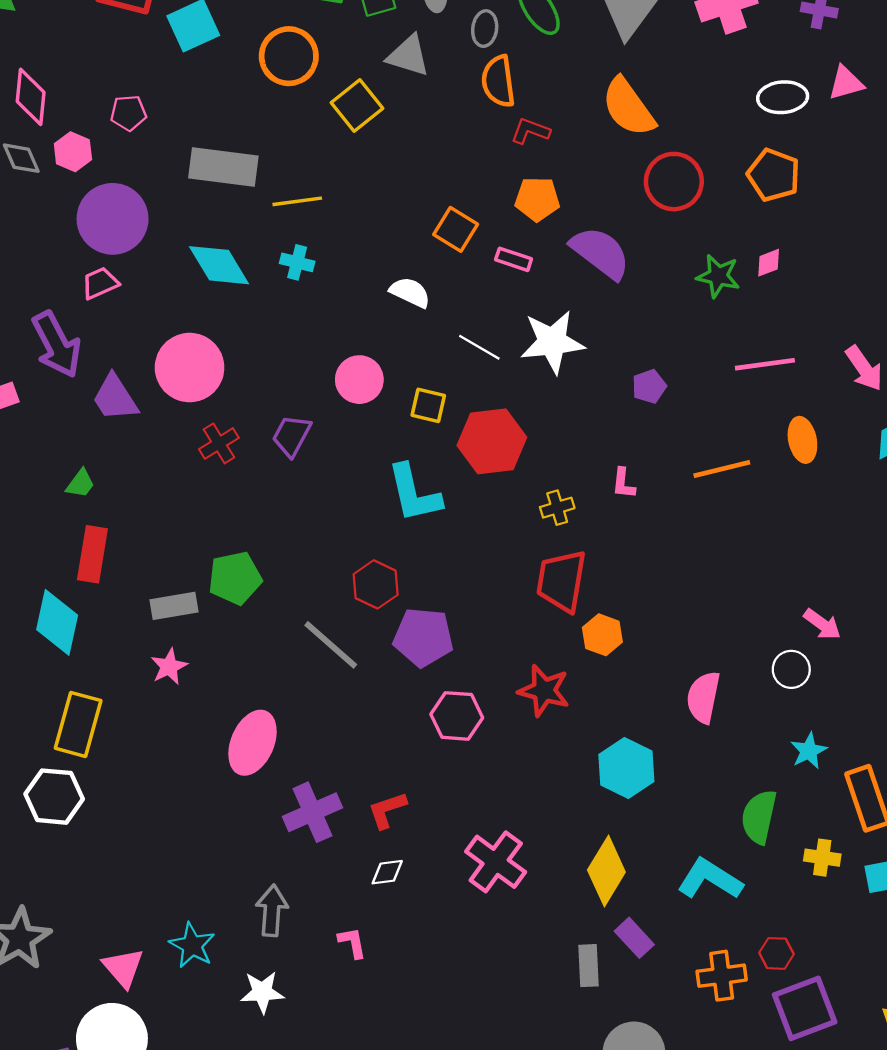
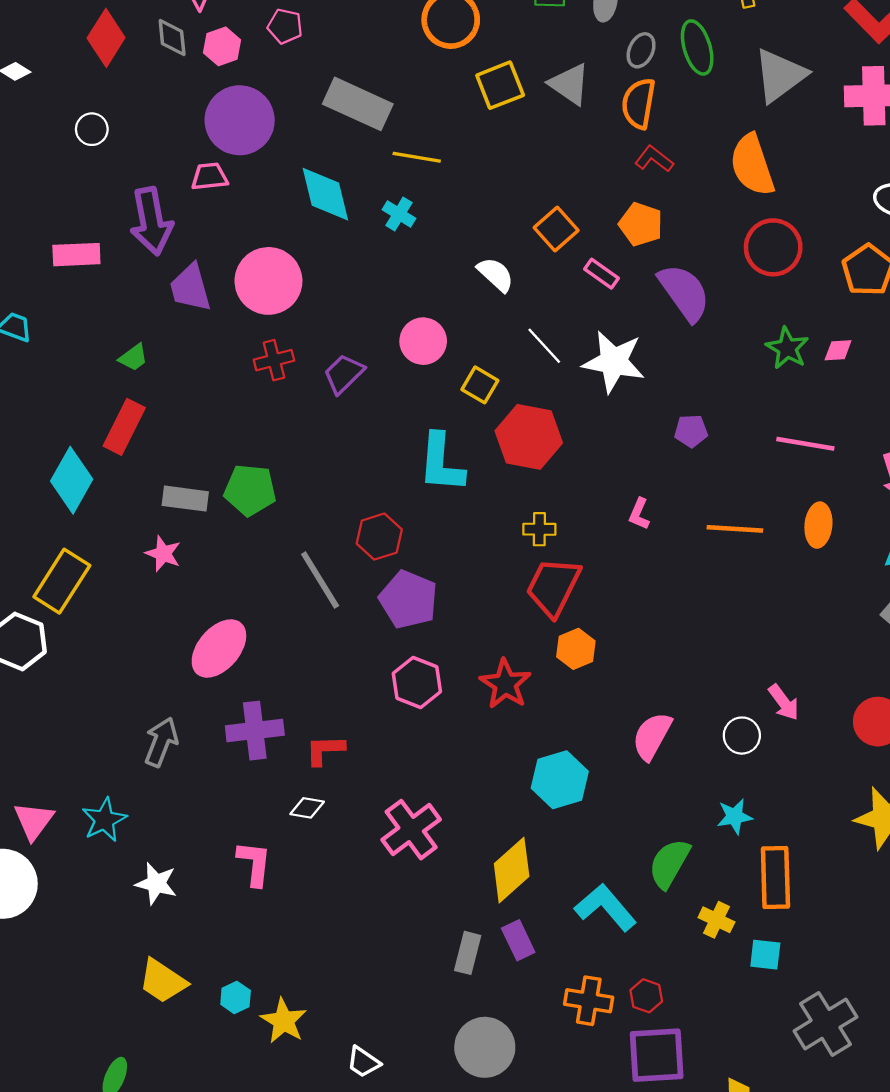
gray triangle: (408, 56) -> (570, 84), moved
yellow cross: (557, 508) -> (539, 529), moved
pink star: (169, 667) -> (163, 554), turned 30
gray arrow: (272, 911) -> (161, 742), moved
pink L-shape: (352, 943) -> (254, 863), size x1.4

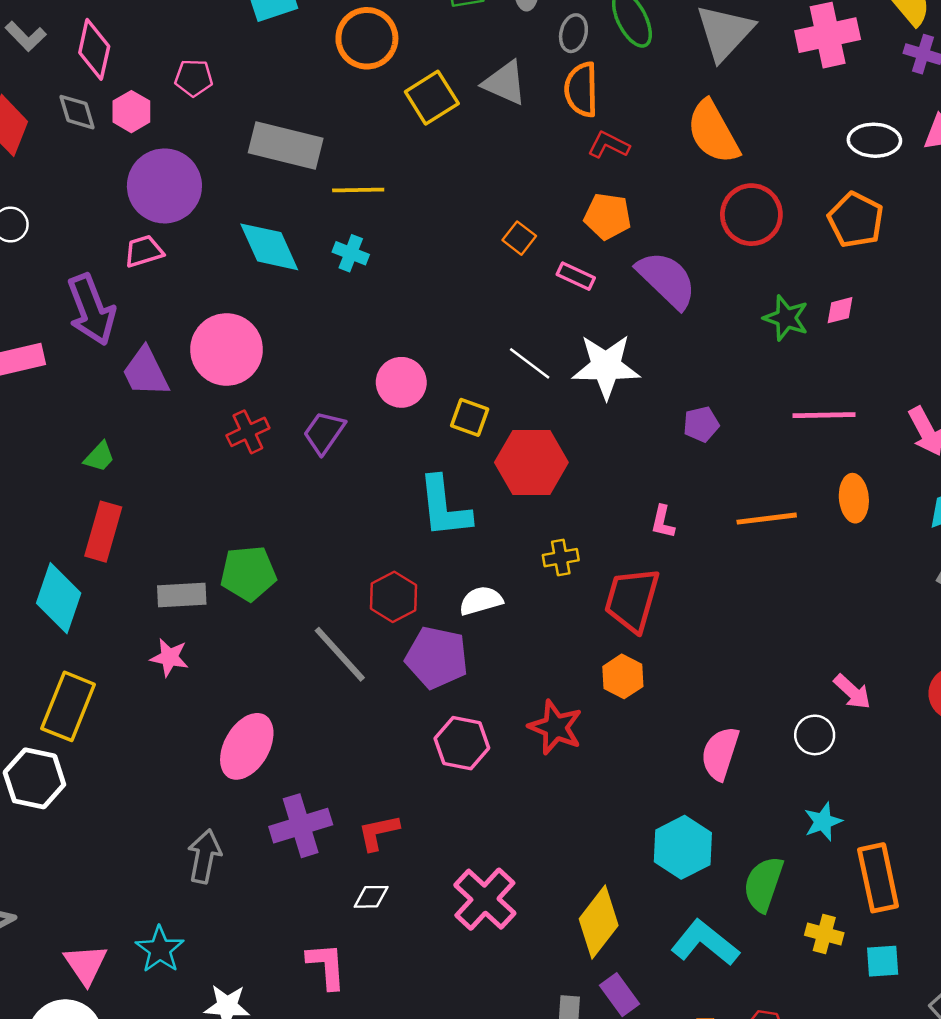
orange square: (556, 229) -> (519, 238), size x0.7
white semicircle: (496, 274) -> (481, 601), moved, turned -48
red trapezoid: (553, 587) -> (632, 600), moved
cyan hexagon: (560, 780) -> (683, 847), moved

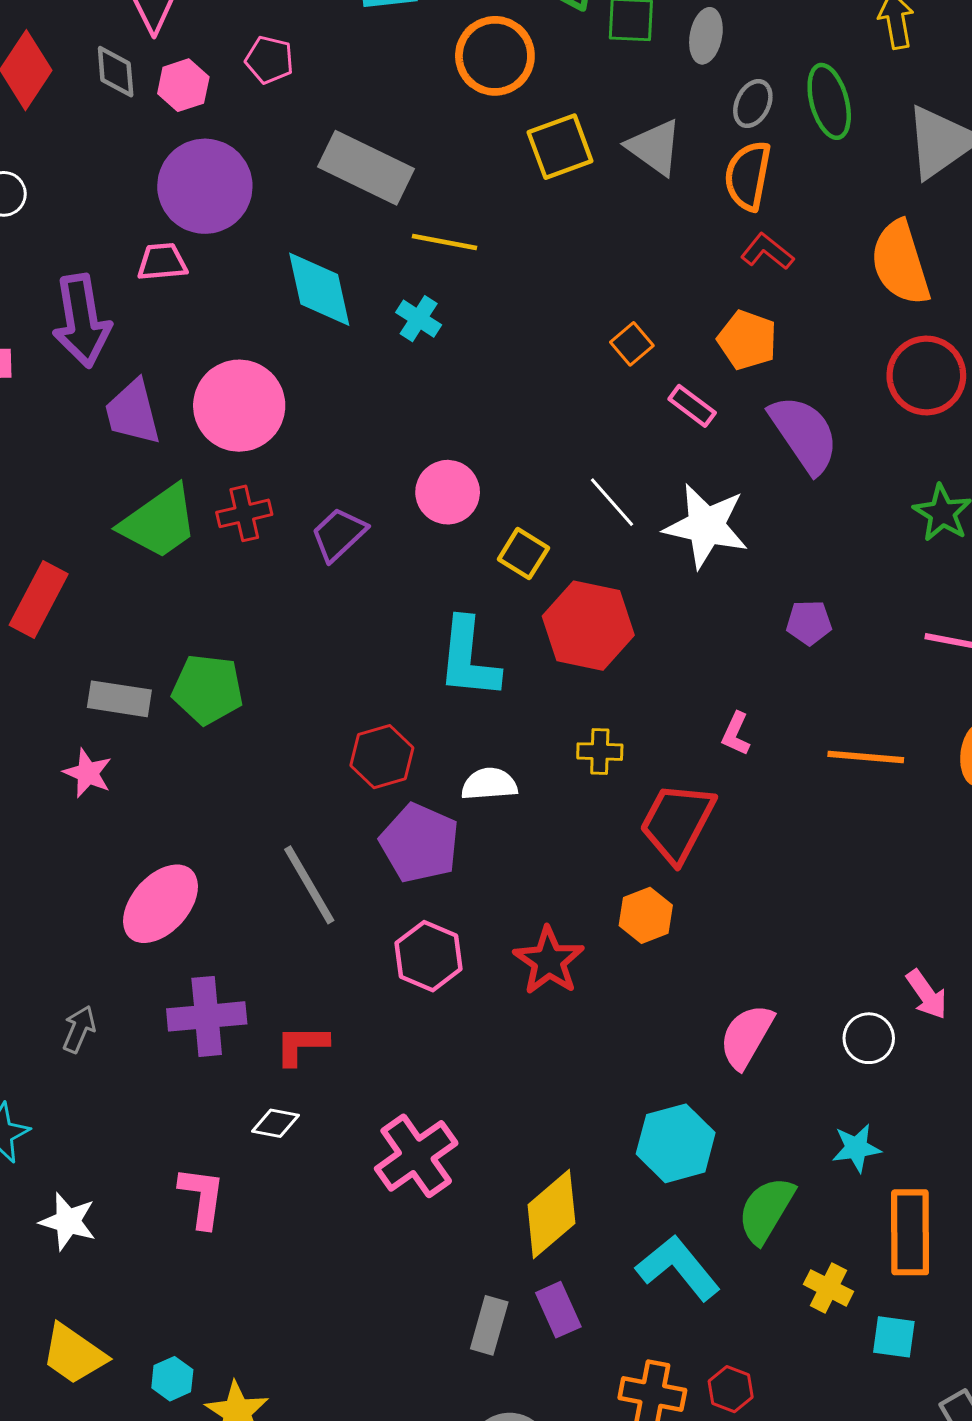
green trapezoid: (99, 457) -> (159, 522), moved, size x2.0
gray line: (340, 654) -> (309, 885), moved
gray arrow: (204, 856) -> (79, 1029), size x0.7

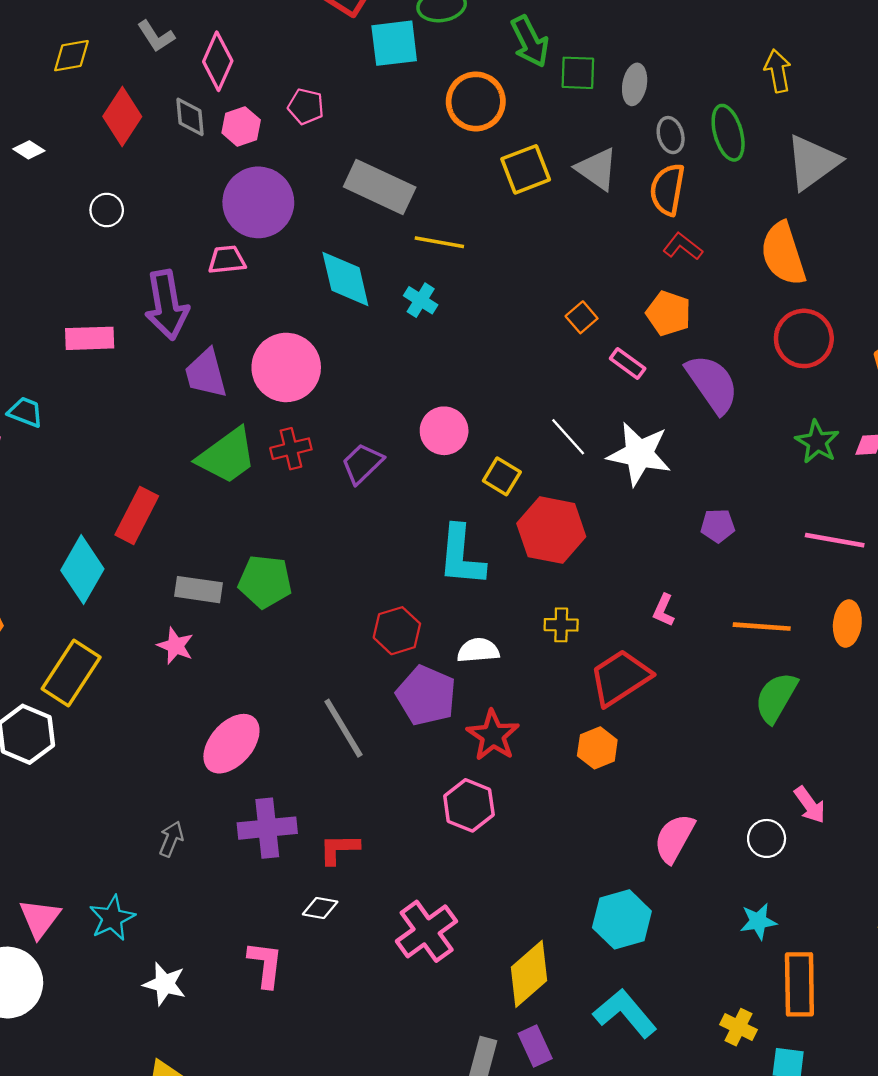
gray ellipse: (753, 104) -> (671, 135), turned -40
red trapezoid: (677, 822) -> (620, 678), turned 30
pink hexagon: (429, 956) -> (469, 805), moved
red star: (549, 961) -> (493, 735), moved
green semicircle: (766, 1210) -> (776, 697), moved

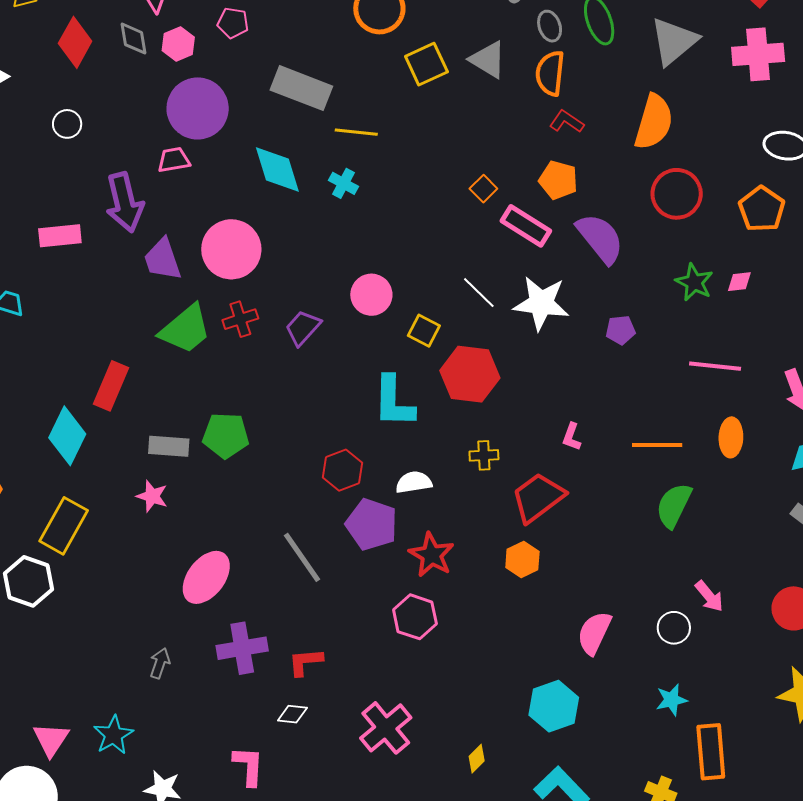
orange semicircle: (783, 254) -> (654, 122), turned -142
pink rectangle: (628, 364) -> (526, 226), size x1.6
purple pentagon: (718, 526) -> (620, 330), moved
yellow diamond: (529, 974) -> (477, 759), size x0.5

